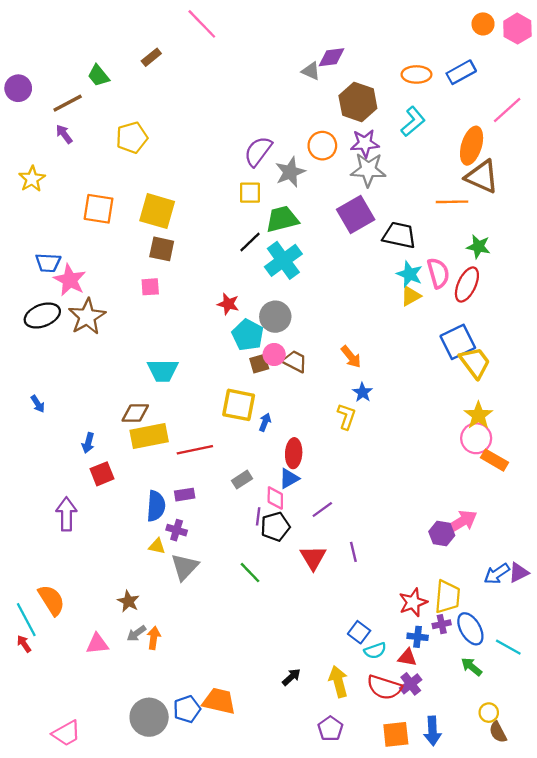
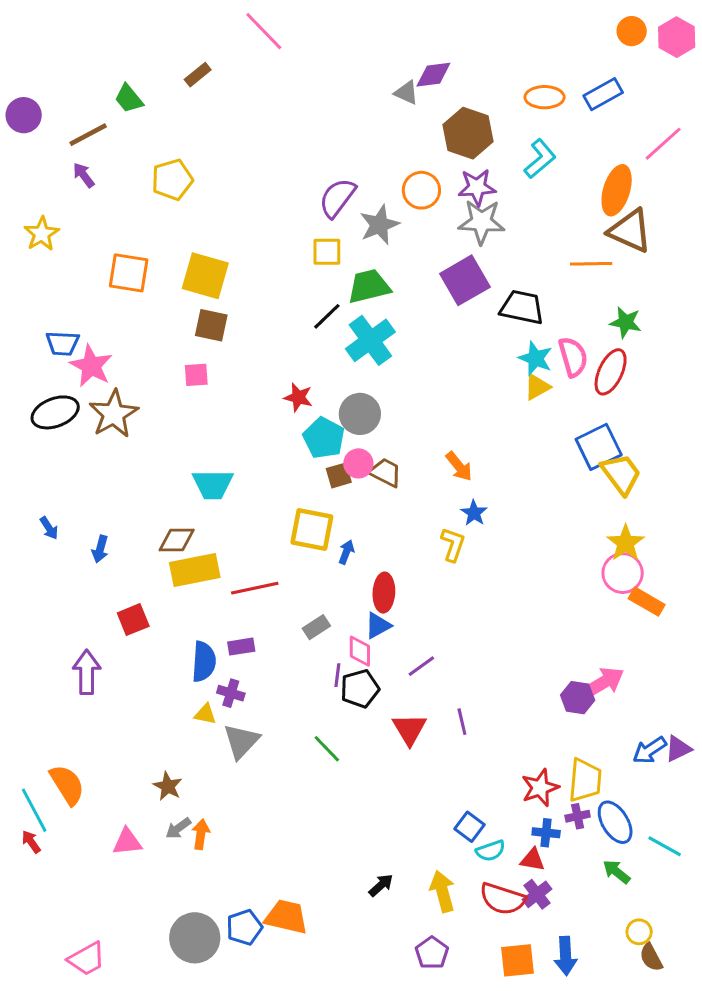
blue arrow: (88, 443) -> (100, 549), moved

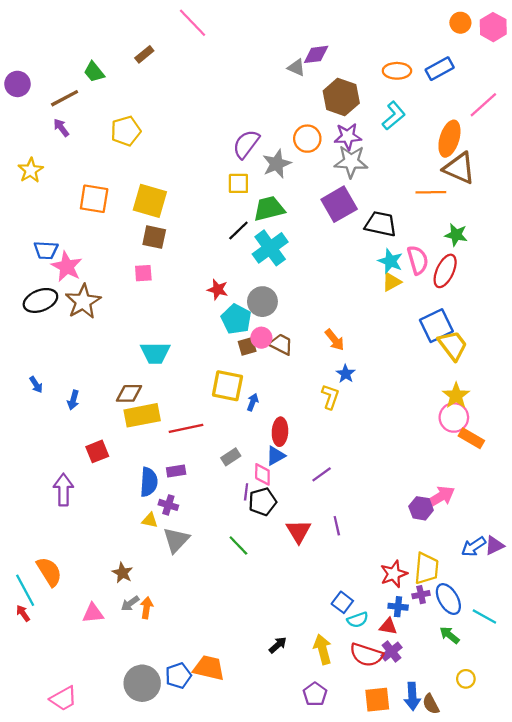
purple line: (421, 666) -> (322, 474), moved
brown semicircle: (651, 957) -> (431, 704), moved

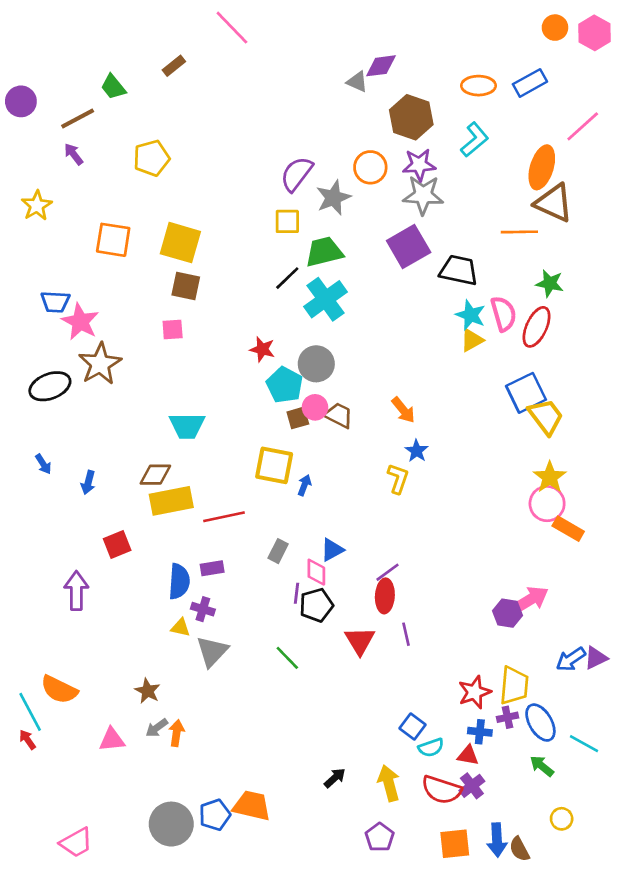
black ellipse: (40, 300) -> (50, 386), moved
red ellipse: (280, 432) -> (385, 596), moved
gray rectangle: (231, 457) -> (278, 551), turned -30
orange semicircle: (49, 572) -> (59, 690), turned 148

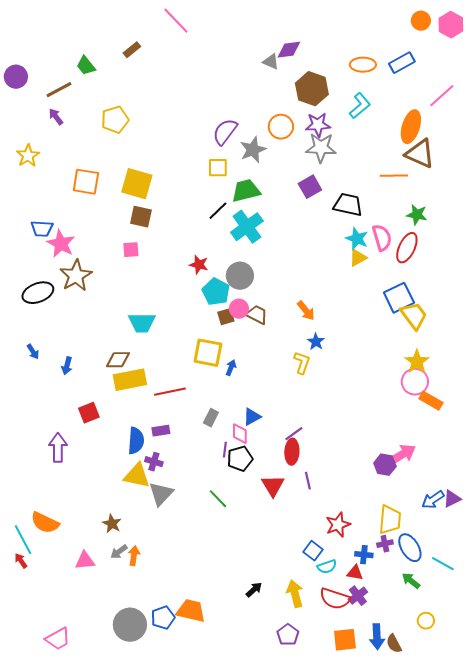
purple square: (409, 246) -> (310, 187), size x0.7
yellow triangle: (180, 628) -> (137, 476), size x1.8
red star: (475, 692) -> (338, 525), moved

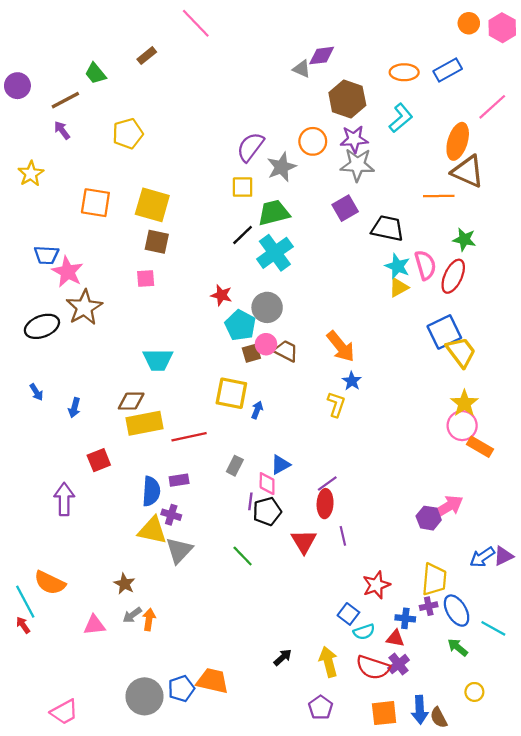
orange arrow: (306, 311) -> (341, 346), size x1.4

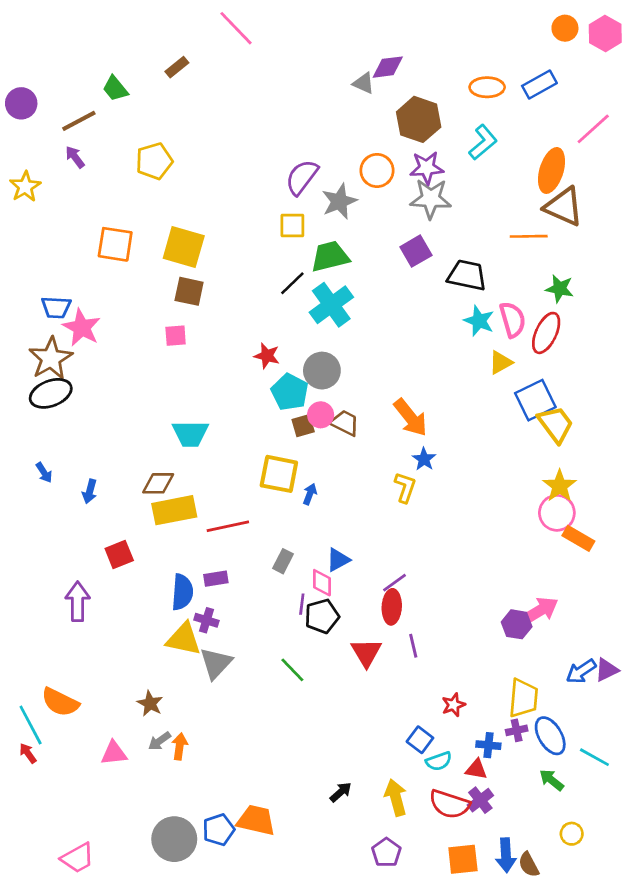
yellow star: (31, 174) -> (25, 187), moved
yellow triangle: (399, 287) -> (501, 362), moved
brown star: (84, 307) -> (51, 358), moved
red star: (376, 585) -> (454, 705), size x0.7

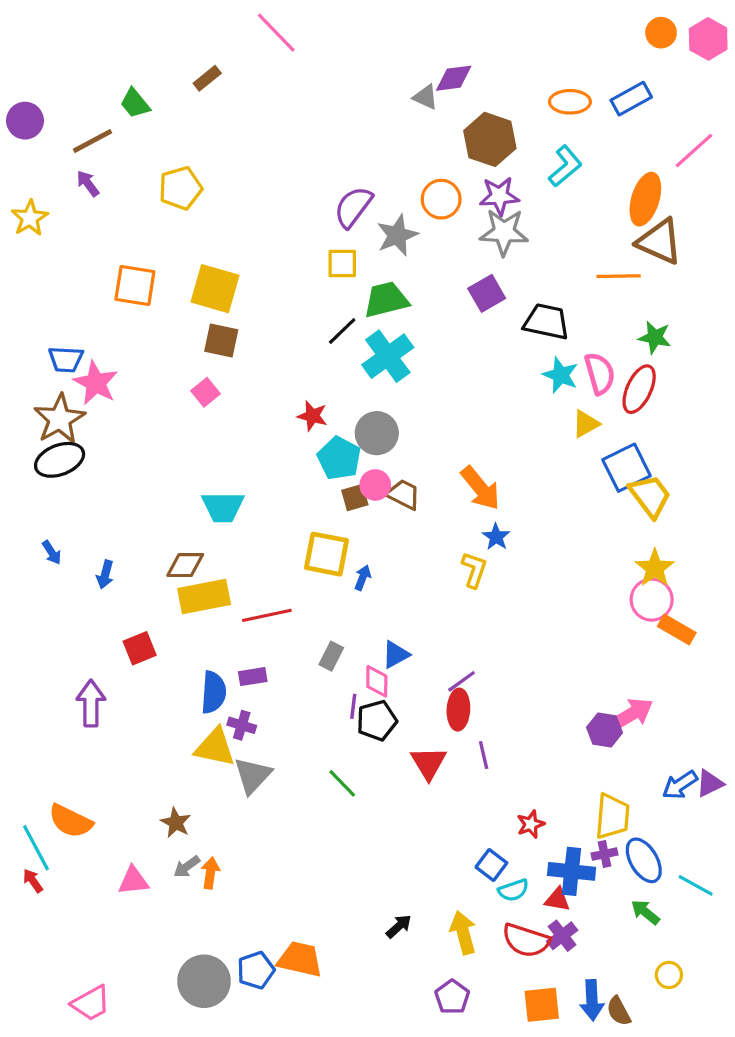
pink square: (176, 336) -> (206, 392), turned -35
blue cross: (488, 745) -> (572, 871), size x1.6

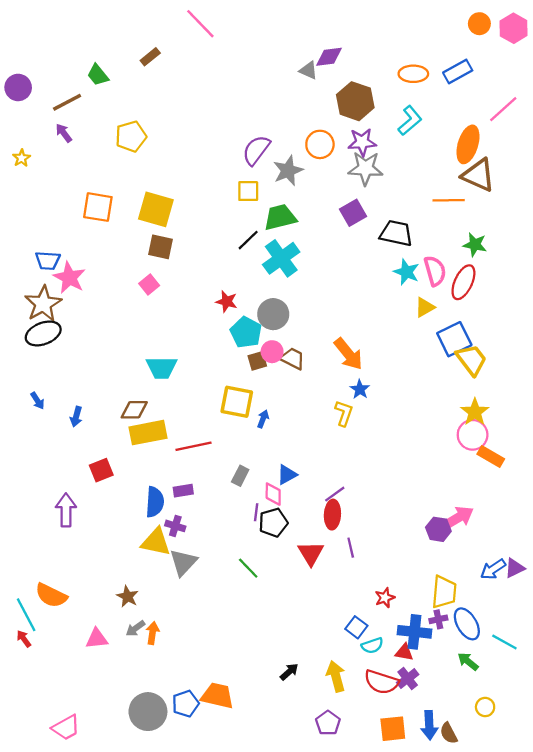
yellow star: (30, 218) -> (22, 158), size x0.7

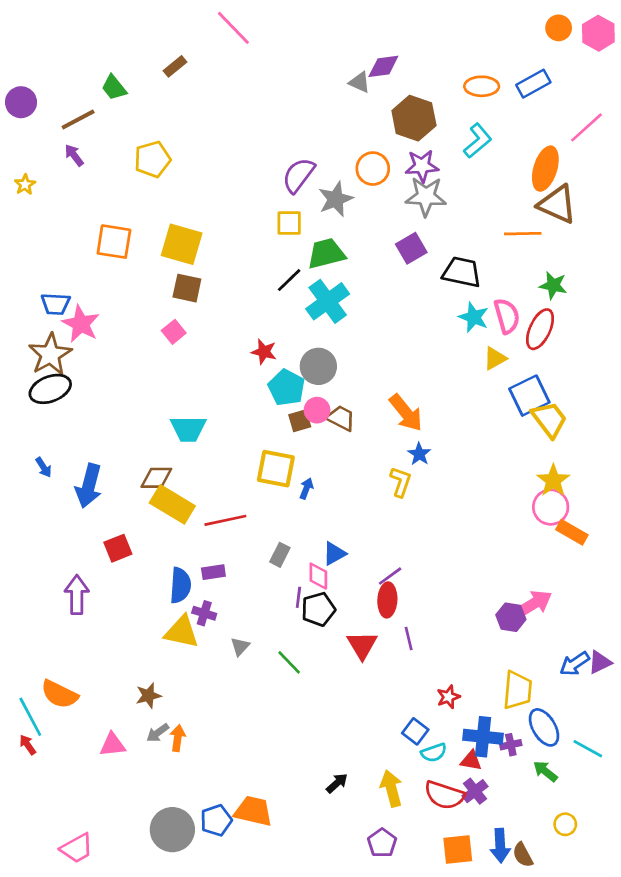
blue arrow: (76, 417) -> (89, 486), size x1.8
yellow rectangle: (148, 433) -> (172, 504), turned 42
gray triangle: (183, 562) -> (240, 646), moved, size x0.6
brown star: (127, 597) -> (148, 696), turned 30
purple cross: (438, 619) -> (511, 745), moved

